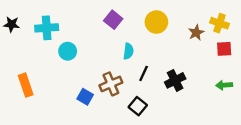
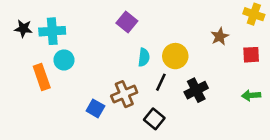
yellow circle: (156, 22) -> (175, 56), moved
yellow cross: (219, 23) -> (254, 14), moved
black star: (12, 24) -> (23, 29), moved
cyan circle: (68, 51) -> (64, 60), moved
orange rectangle: (26, 85) -> (42, 77), moved

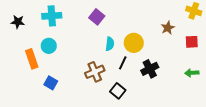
cyan cross: (52, 31) -> (52, 16), moved
blue square: (95, 108) -> (51, 83), moved

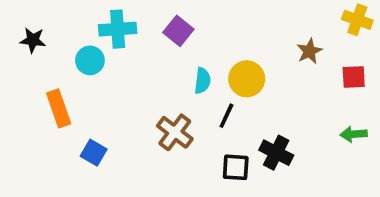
cyan cross: (52, 16) -> (118, 29), moved
cyan circle: (49, 46) -> (90, 60), moved
black cross: (150, 69) -> (276, 153), moved, turned -36
brown cross: (95, 72) -> (175, 132), turned -30
black square: (118, 91) -> (236, 167), moved, turned -35

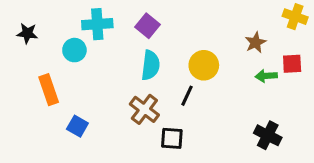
cyan semicircle: (202, 81) -> (151, 65), moved, size x1.4
green arrow: (354, 134) -> (266, 76), moved
black cross: (276, 153) -> (268, 135), moved
black square: (236, 167) -> (172, 138), moved

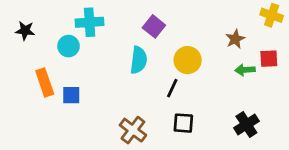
purple square: (147, 26) -> (154, 26), moved
brown cross: (144, 109) -> (133, 130), moved
blue square: (77, 126) -> (71, 95), moved, turned -30
black cross: (268, 135) -> (246, 125), turned 30
black square: (172, 138) -> (183, 123), moved

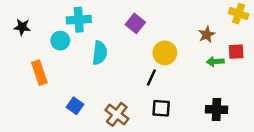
cyan semicircle: (139, 60) -> (100, 53), moved
blue square: (71, 95) -> (75, 106), moved, turned 35
black cross: (246, 125) -> (216, 109), turned 35

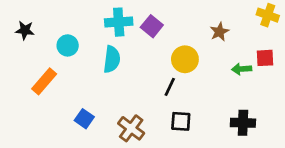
cyan cross: (79, 20) -> (119, 22), moved
brown star: (207, 34) -> (219, 32), moved
orange rectangle: (39, 73) -> (44, 81), turned 60

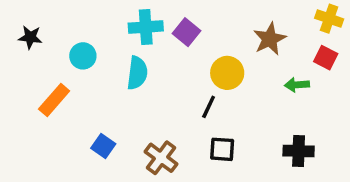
brown star: (219, 32) -> (270, 39), size x1.4
red square: (265, 58) -> (326, 58), moved, turned 30

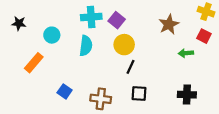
yellow circle: (227, 73) -> (124, 45), moved
brown cross: (161, 158) -> (101, 99), turned -30

